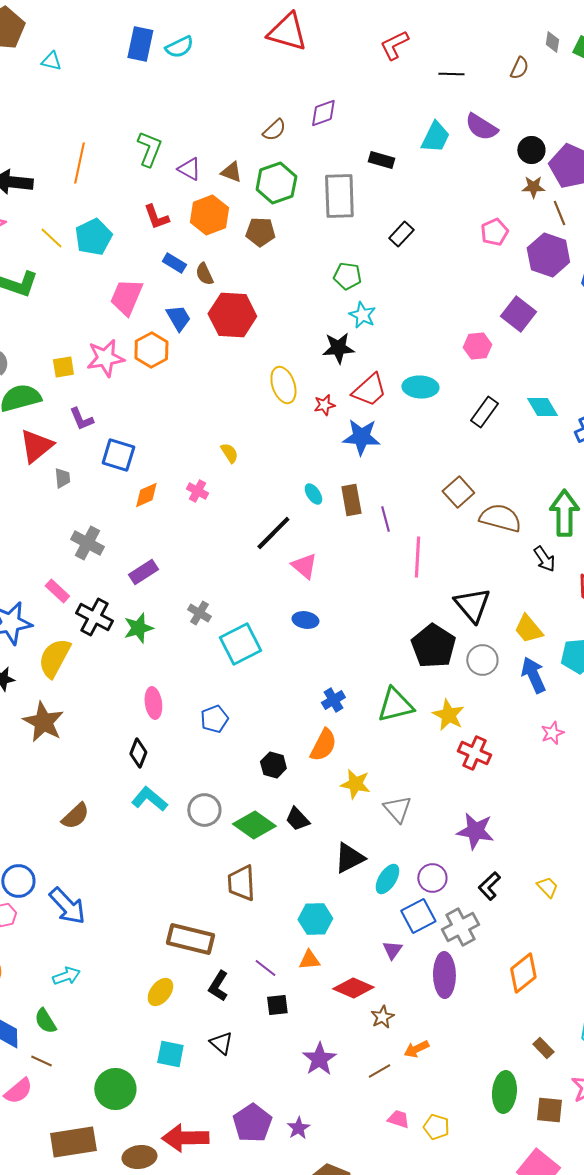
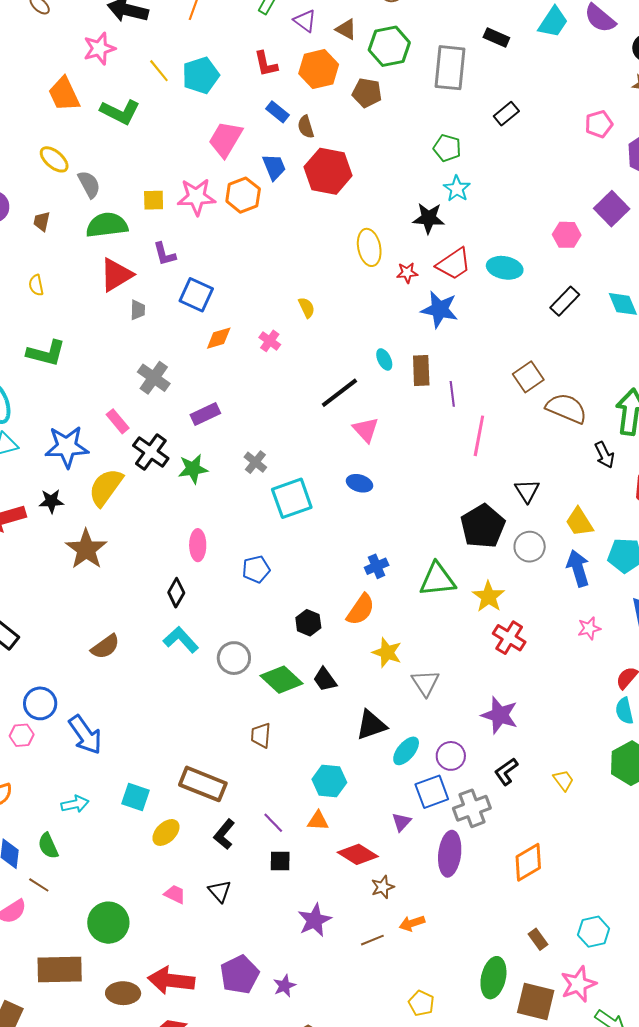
black triangle: (472, 605) -> (527, 491), size x0.7
brown trapezoid: (241, 883) -> (261, 735), size x0.7
cyan square: (170, 1054) -> (135, 797), moved
brown square: (549, 1110) -> (536, 1002), size x1.4
pink trapezoid: (398, 1119) -> (175, 894), moved

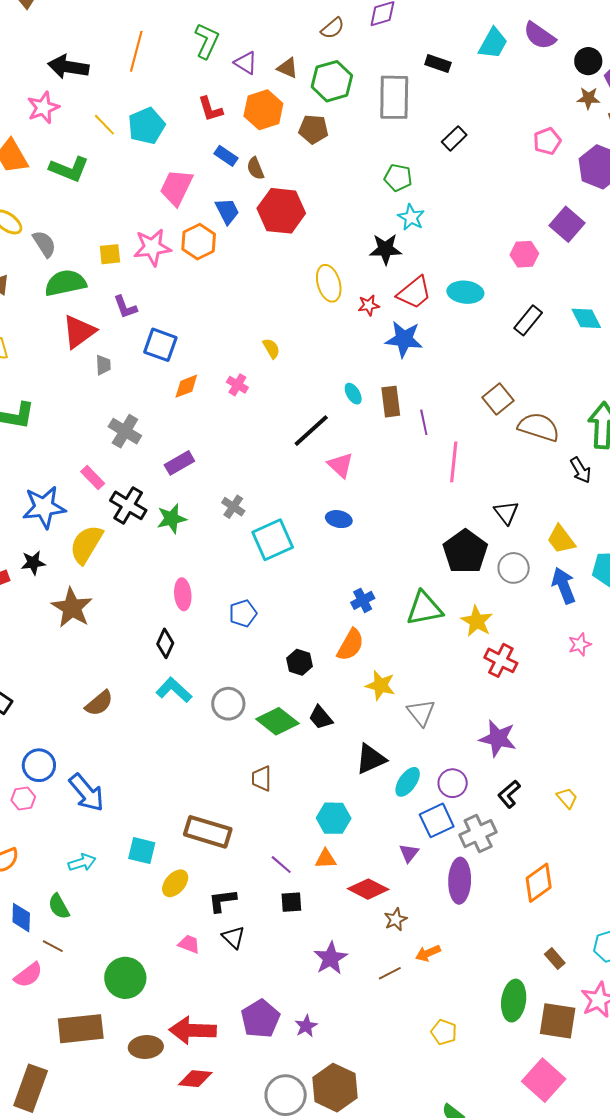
black L-shape: (224, 834) -> (222, 901), moved, turned 48

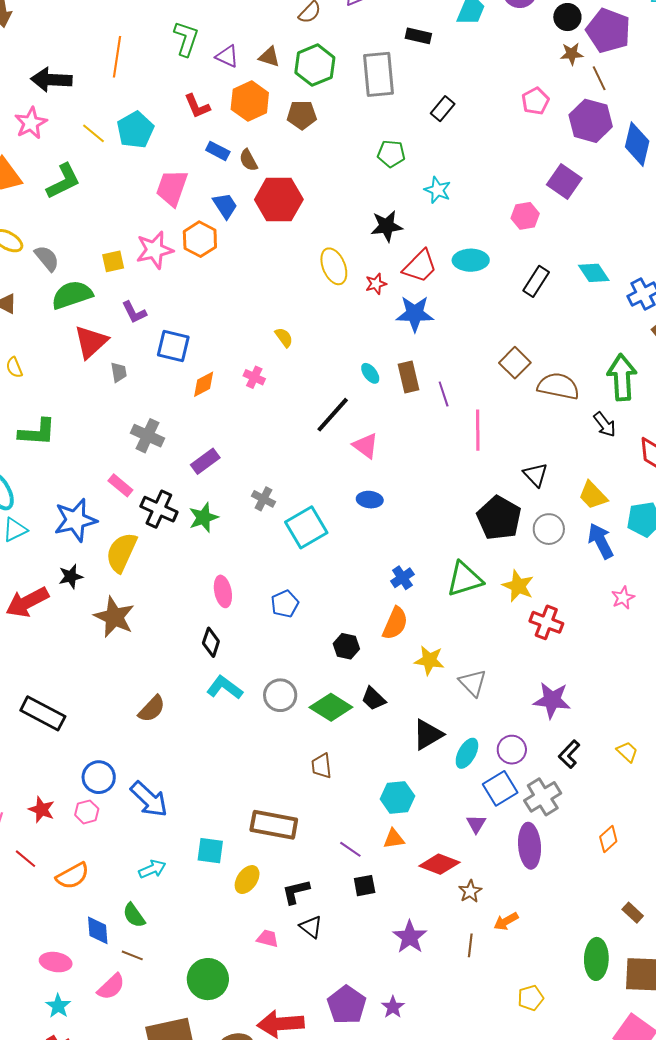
green L-shape: (69, 169) -> (63, 181), turned -42
cyan star: (411, 217) -> (437, 190), moved
orange diamond: (539, 883) -> (608, 839), size x0.7
brown line: (390, 973) -> (470, 945), turned -50
yellow pentagon: (444, 1032) -> (531, 998), turned -30

